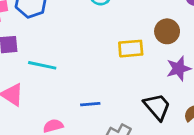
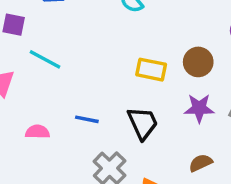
black trapezoid: (157, 107) -> (143, 123), moved

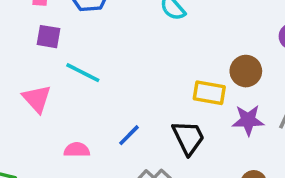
yellow rectangle: (151, 70) -> (209, 93), moved
blue line: (87, 119) -> (129, 135), turned -55

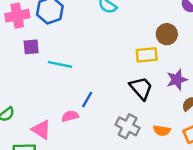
pink triangle: (37, 99) -> (41, 130), moved
purple star: (248, 120) -> (177, 80), moved
blue line: (129, 135) -> (87, 100), moved

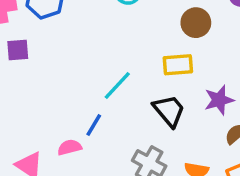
brown circle: (167, 34) -> (196, 23), moved
cyan line: (60, 64) -> (117, 85), moved, turned -60

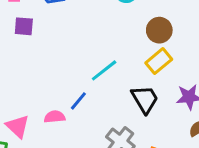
brown circle: (196, 23) -> (159, 30), moved
yellow rectangle: (178, 65) -> (159, 61), turned -45

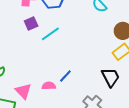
purple square: (24, 26) -> (31, 23), turned -32
cyan line: (104, 70) -> (50, 34), moved

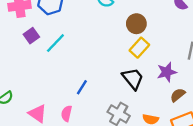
pink semicircle: (49, 86) -> (67, 113), moved, turned -64

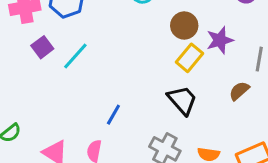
purple star: (167, 72) -> (220, 40), moved
brown semicircle: (178, 95) -> (239, 91), moved

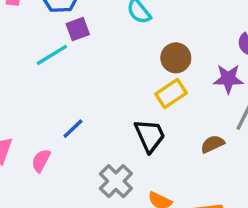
purple star: (220, 40) -> (228, 79), moved
purple square: (42, 47) -> (78, 29), moved

